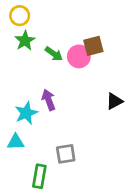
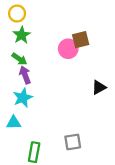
green arrow: (54, 54) -> (19, 59), moved
purple arrow: (49, 100) -> (25, 75), moved
gray square: (66, 154) -> (73, 142), moved

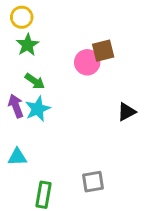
green arrow: (19, 59) -> (35, 81), moved
purple arrow: (25, 75) -> (16, 106), moved
cyan star: (23, 98) -> (38, 109), moved

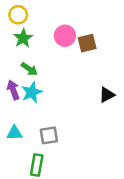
pink circle: (87, 62) -> (65, 36), moved
gray square: (93, 182) -> (49, 135), moved

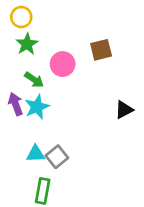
pink circle: (65, 36) -> (63, 64), moved
cyan triangle: (14, 133) -> (36, 154), moved
gray square: (49, 135) -> (57, 157), turned -30

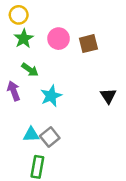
pink circle: (63, 64) -> (59, 39), moved
cyan star: (37, 107) -> (51, 96), moved
black triangle: (124, 110) -> (108, 96), turned -35

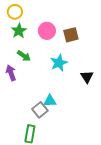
cyan star: (51, 96) -> (59, 63), moved
cyan triangle: (31, 135) -> (50, 101), moved

